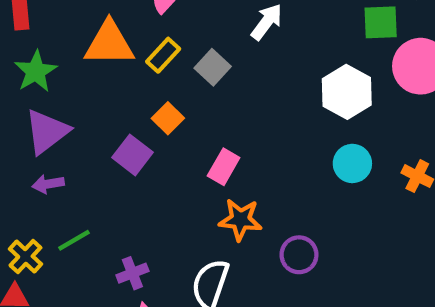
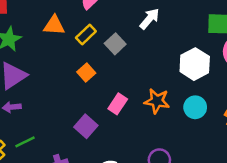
orange triangle: (109, 44) -> (54, 25), size x0.7
purple square: (132, 155) -> (86, 126), moved
orange star: (240, 220) -> (157, 101), moved

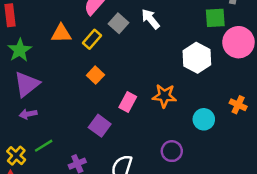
white arrow: (150, 19) -> (150, 19), turned -75
gray square: (115, 44) -> (119, 23), moved
cyan circle: (195, 107) -> (204, 119), moved

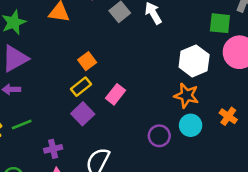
yellow rectangle: (92, 39) -> (81, 87), moved
orange star: (164, 96) -> (186, 95), moved
purple circle: (172, 151) -> (159, 136), moved

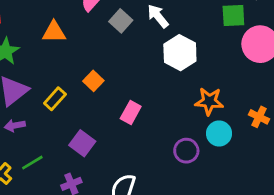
white hexagon: (194, 61) -> (180, 53), moved
yellow rectangle: (81, 87) -> (55, 99), moved
purple square: (83, 114) -> (82, 143), moved

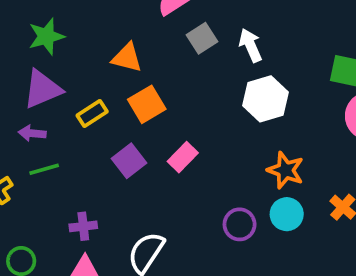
orange triangle: (54, 32) -> (127, 58), moved
orange square: (93, 81) -> (147, 104), size x1.4
purple square: (82, 143) -> (129, 161), moved
green line: (32, 163) -> (44, 169), moved

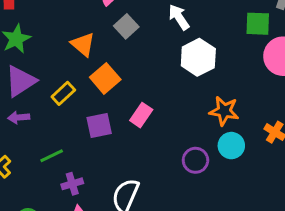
gray square: (202, 38) -> (126, 26), moved
orange triangle: (127, 58) -> (83, 44), turned 36
purple square: (129, 161) -> (99, 125), turned 36
green line: (44, 169) -> (52, 156), moved

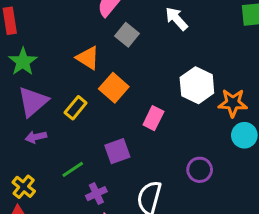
white hexagon: (198, 57) -> (197, 85), moved
purple square: (99, 125) -> (117, 151), moved
purple circle: (195, 160) -> (200, 170), moved

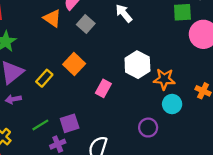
orange triangle: (88, 58) -> (52, 18), moved
purple square: (117, 151) -> (70, 123), moved
purple circle: (200, 170) -> (148, 128), moved

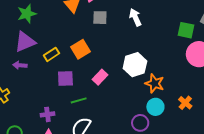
gray square: (86, 24) -> (100, 18), turned 35
purple square: (70, 123) -> (65, 78), moved
green line: (40, 125) -> (79, 100), moved
purple circle: (148, 128) -> (140, 123), moved

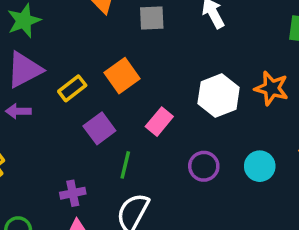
purple square: (65, 78) -> (99, 128), turned -30
orange star: (155, 83) -> (271, 88), moved
green line: (79, 100) -> (125, 165), turned -56
purple circle: (140, 123) -> (204, 166), moved

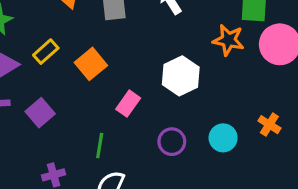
yellow rectangle: (72, 88) -> (46, 52), moved
orange star: (271, 88) -> (228, 40), moved
purple square: (99, 128) -> (40, 113), moved

